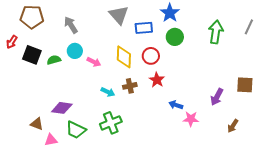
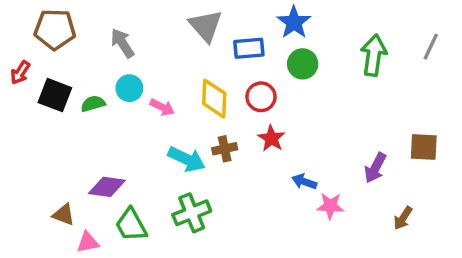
cyan arrow: (108, 92) -> (187, 159), size x1.5
green trapezoid: (76, 130) -> (131, 225), turned 35

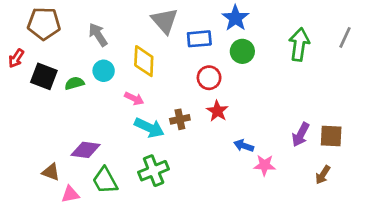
yellow diamond: (214, 99) -> (144, 61), moved
pink arrow: (162, 107) -> (134, 99), moved
brown square: (424, 147) -> (331, 136), moved

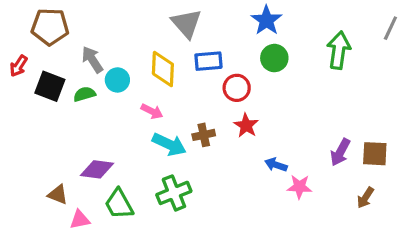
gray arrow: (98, 35) -> (92, 60), moved
gray line: (345, 37) -> (390, 28), moved
blue rectangle: (199, 39) -> (208, 61), moved

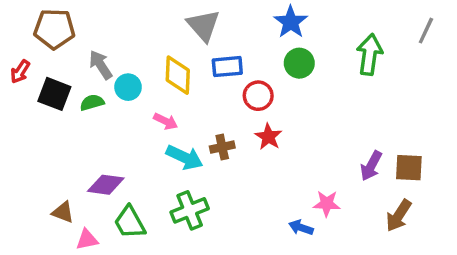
blue arrow: (276, 165) -> (301, 228), moved
brown arrow: (365, 198) -> (399, 216), size x1.4

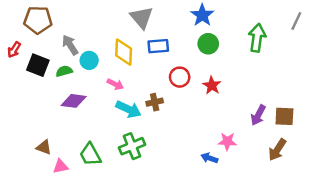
red circle: (258, 96) -> (180, 77), moved
red star: (268, 137) -> (212, 85), moved
purple diamond: (106, 185) -> (74, 101), moved

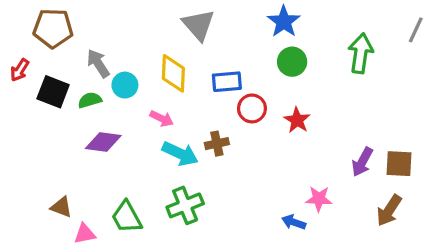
blue rectangle: (158, 46) -> (227, 82), moved

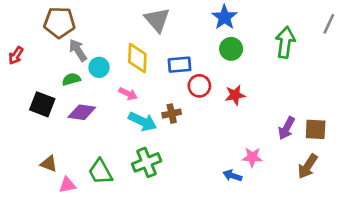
brown pentagon: (53, 28) -> (59, 22), moved
black square: (53, 92) -> (42, 104), moved
red star: (297, 120) -> (235, 95), turned 30

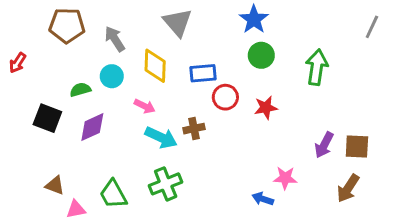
green arrow: (285, 42) -> (317, 67), moved
gray arrow: (78, 50) -> (115, 39), moved
purple diamond: (82, 112) -> (92, 127), turned -32

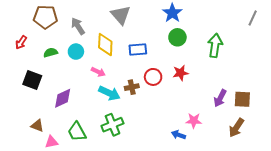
red arrow: (18, 63) -> (21, 42), moved
green semicircle: (80, 90) -> (51, 53), moved
red circle: (225, 97) -> (153, 77), moved
purple diamond: (92, 127) -> (63, 98), moved

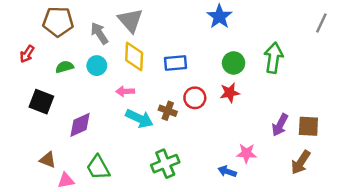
gray triangle: (121, 15) -> (130, 20), moved
green circle: (177, 37) -> (234, 63), moved
pink arrow: (98, 72) -> (125, 91), turned 152
brown cross: (132, 87) -> (168, 111), turned 32
green cross: (112, 125) -> (165, 164), moved

